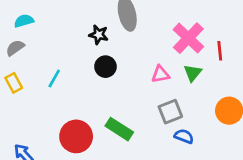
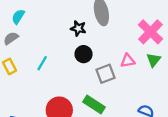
cyan semicircle: (24, 21) -> (18, 17), turned -42
gray square: (170, 112) -> (105, 74), moved

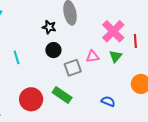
cyan line: (42, 63) -> (17, 57), turned -48

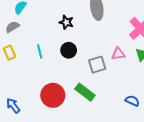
black star: (49, 27) -> (66, 22), moved
black circle: (53, 50) -> (69, 50), moved

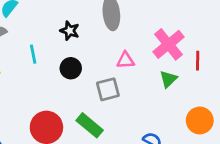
cyan line: (40, 51) -> (33, 54), moved
pink triangle: (118, 54) -> (126, 60), moved

